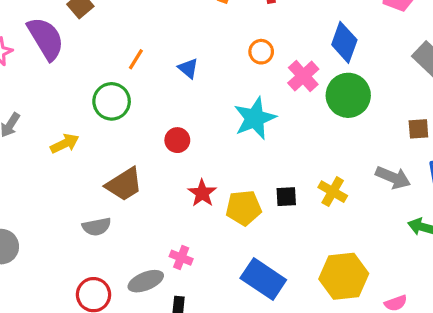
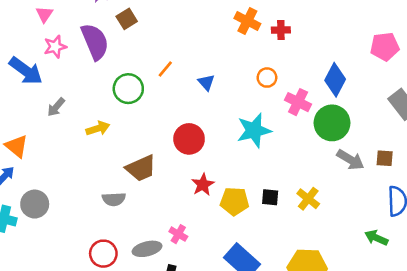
pink cross: (303, 76) -> (298, 102), turned -30
green circle: (112, 101) -> (128, 89), moved
red circle: (177, 140) -> (189, 139), size x1.5
gray arrow: (393, 177) -> (350, 160), moved

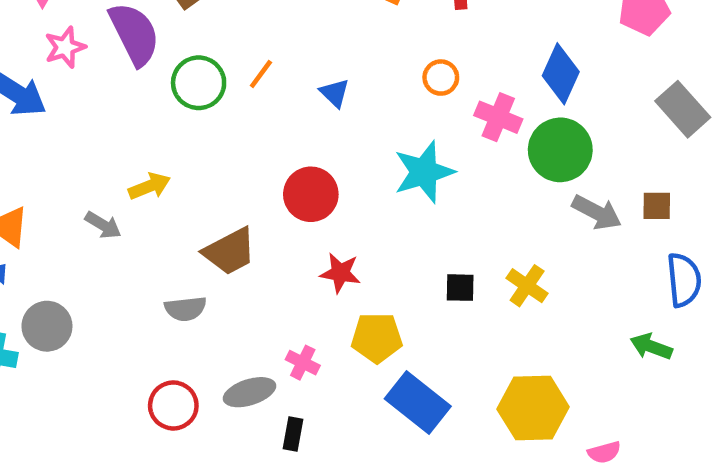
green circle: (128, 89) -> (199, 83), moved
gray arrow: (56, 107) -> (103, 225), moved, turned -96
red star: (203, 185) -> (340, 273), turned -30
yellow pentagon: (234, 201) -> (377, 338), moved

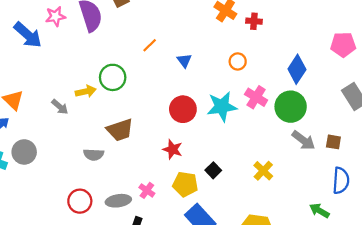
green circle: (199, 83) -> (113, 77), moved
pink cross: (498, 117) -> (256, 97), moved
red circle: (311, 194) -> (183, 109), moved
black square: (460, 288) -> (213, 170), moved, turned 35

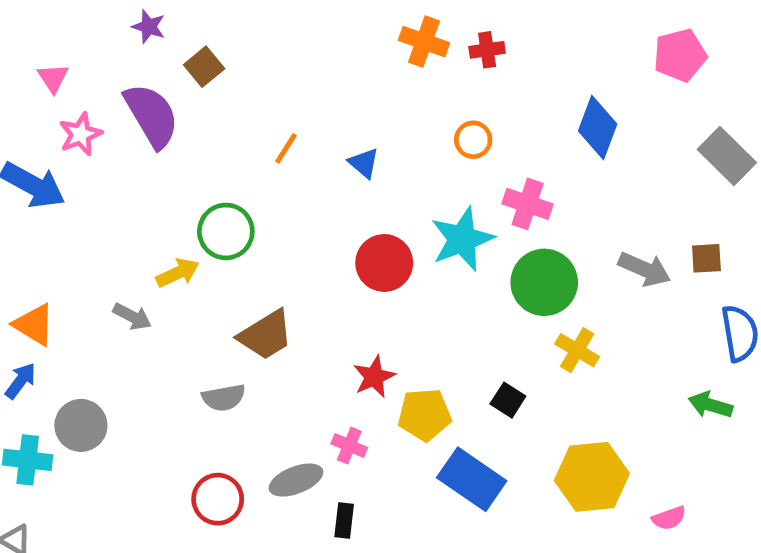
green circle: (291, 107) -> (544, 282), moved
red star: (173, 149) -> (374, 377), moved, turned -30
black square: (213, 170) -> (508, 400), moved

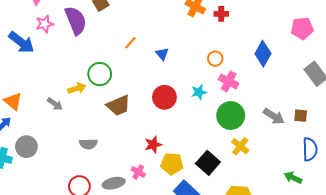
orange circle: (473, 140) -> (215, 59), moved
cyan star: (462, 239) -> (199, 92), size x0.6
brown trapezoid: (266, 335) -> (119, 106), moved
black square: (508, 400) -> (208, 163), size x1.6

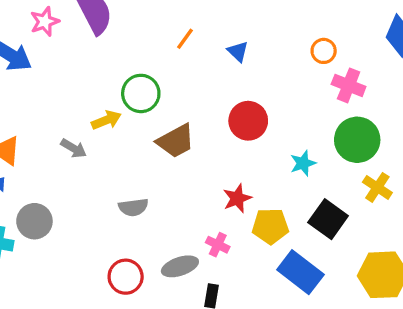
cyan star: (199, 92) -> (303, 163), moved

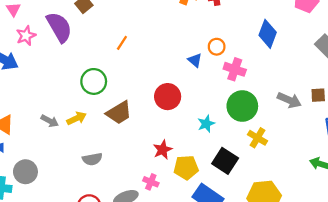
blue triangle: (238, 52) -> (195, 60), moved
yellow arrow: (106, 120) -> (77, 118), moved

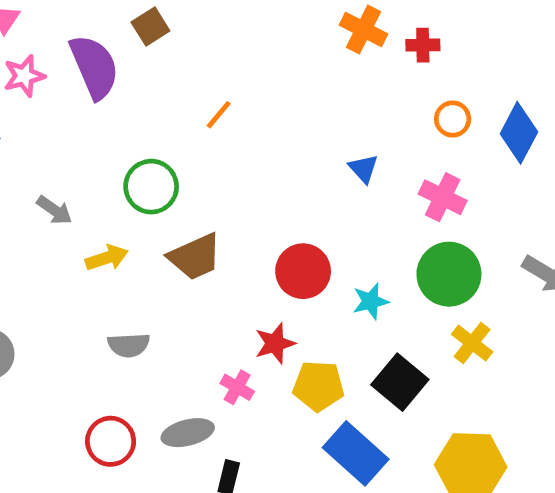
orange circle: (217, 47) -> (453, 119), moved
red circle: (168, 97) -> (303, 271), moved
gray arrow: (50, 121) -> (54, 210), moved
pink cross: (151, 182) -> (237, 387), moved

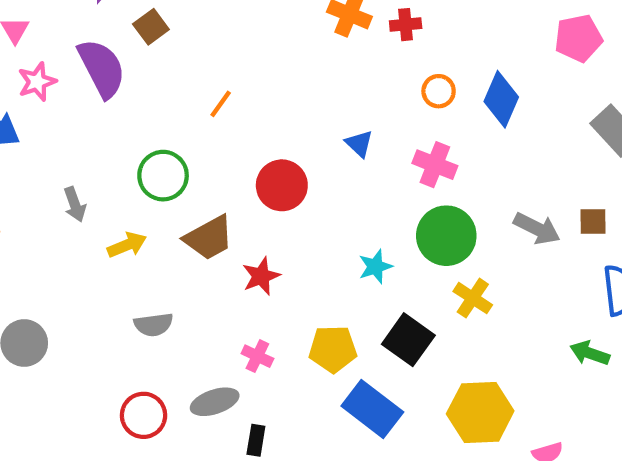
gray arrow: (54, 210) -> (75, 204), turned 40
red circle: (303, 271) -> (282, 185), moved
red star: (275, 343) -> (261, 276), moved

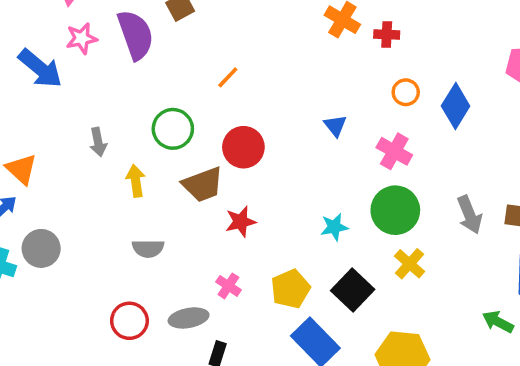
red circle: (282, 185) -> (243, 147), moved
gray arrow: (537, 228) -> (470, 215), turned 33
yellow arrow: (127, 245) -> (136, 181), turned -84
yellow pentagon: (333, 349) -> (290, 289), turned -30

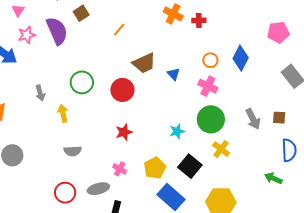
orange line: (228, 77) -> (119, 30), moved
orange circle: (406, 92) -> (210, 60), moved
brown trapezoid: (203, 185) -> (144, 63), moved

